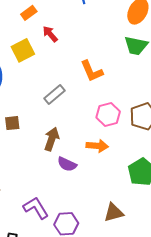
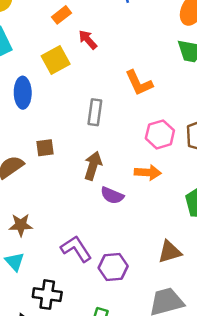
gray rectangle: (54, 95) -> (95, 112), turned -40

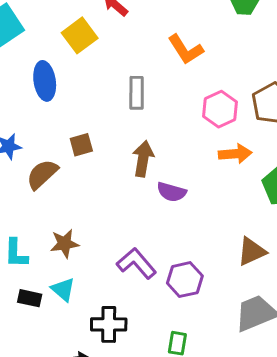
orange arrow: (148, 172) -> (235, 154), moved

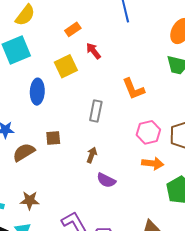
brown arrow: (143, 159) -> (92, 155), size x0.7

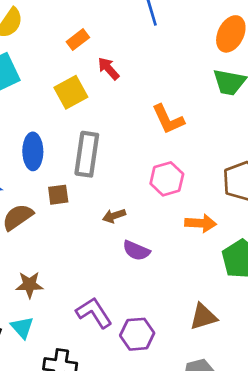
blue ellipse: (37, 92) -> (33, 151), moved
gray rectangle: (96, 111) -> (87, 154), moved, size x1.4
pink hexagon: (148, 132) -> (167, 179), moved
brown arrow: (92, 155) -> (114, 216), turned -126

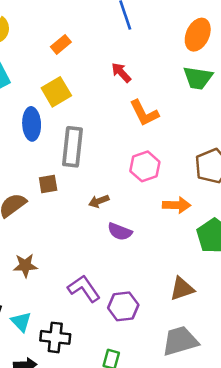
red arrow: (108, 69) -> (121, 73), moved
blue ellipse: (33, 151) -> (32, 124), moved
cyan triangle: (22, 327) -> (21, 322), moved

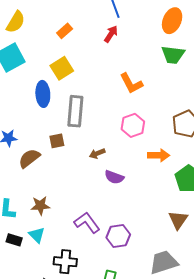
red arrow: (121, 73) -> (111, 34), moved, turned 78
brown triangle: (182, 289) -> (178, 220), moved, turned -35
cyan triangle: (21, 322) -> (37, 235), moved

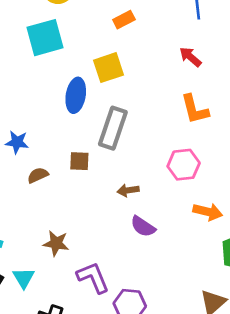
red arrow: (111, 34) -> (190, 57), moved, turned -96
brown semicircle: (29, 158) -> (38, 175), size x0.7
brown star: (40, 206) -> (56, 243), moved

